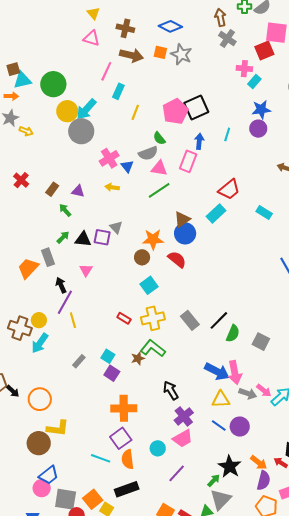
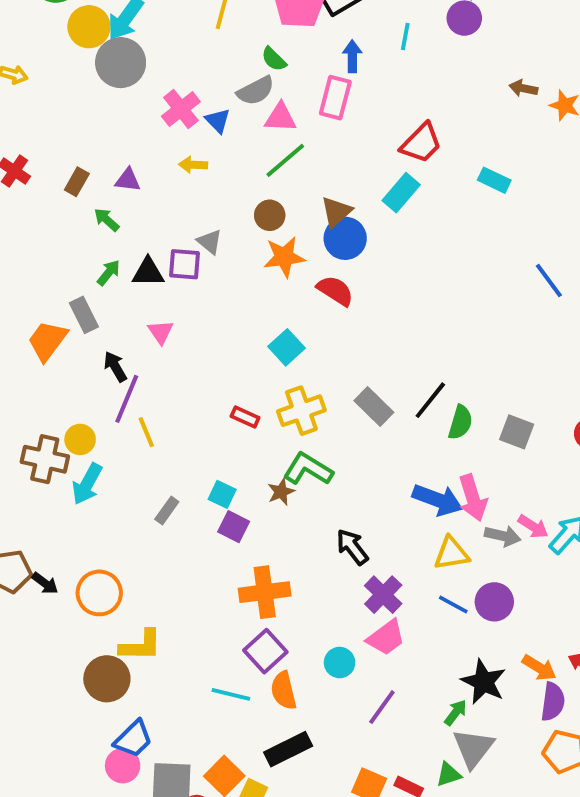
brown circle: (142, 257) -> (270, 215), moved

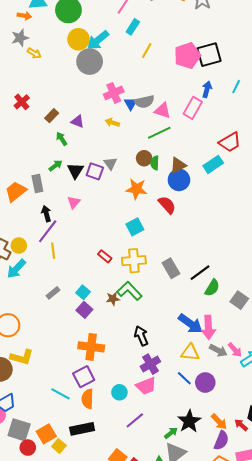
green semicircle: (274, 59) -> (155, 163), moved, turned 32
gray semicircle: (256, 91) -> (144, 102), moved
orange star: (284, 257) -> (136, 189), moved
black triangle: (148, 272) -> (75, 171), turned 48

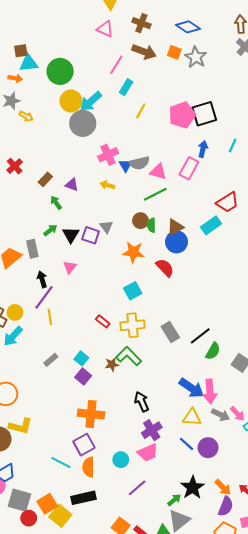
yellow square: (59, 446) -> (60, 516), size x1.5

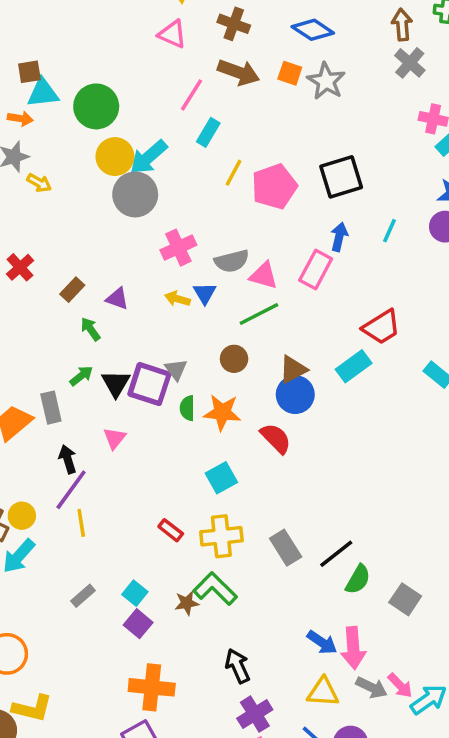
pink pentagon: (182, 115) -> (274, 186), moved
blue triangle: (126, 165) -> (205, 293), moved
green semicircle: (151, 225) -> (187, 408), moved
purple square: (91, 235) -> (149, 384), size x1.4
blue arrow: (191, 388) -> (322, 642), size x0.7

